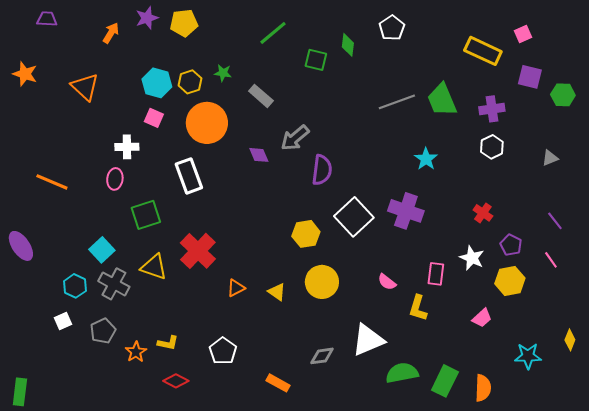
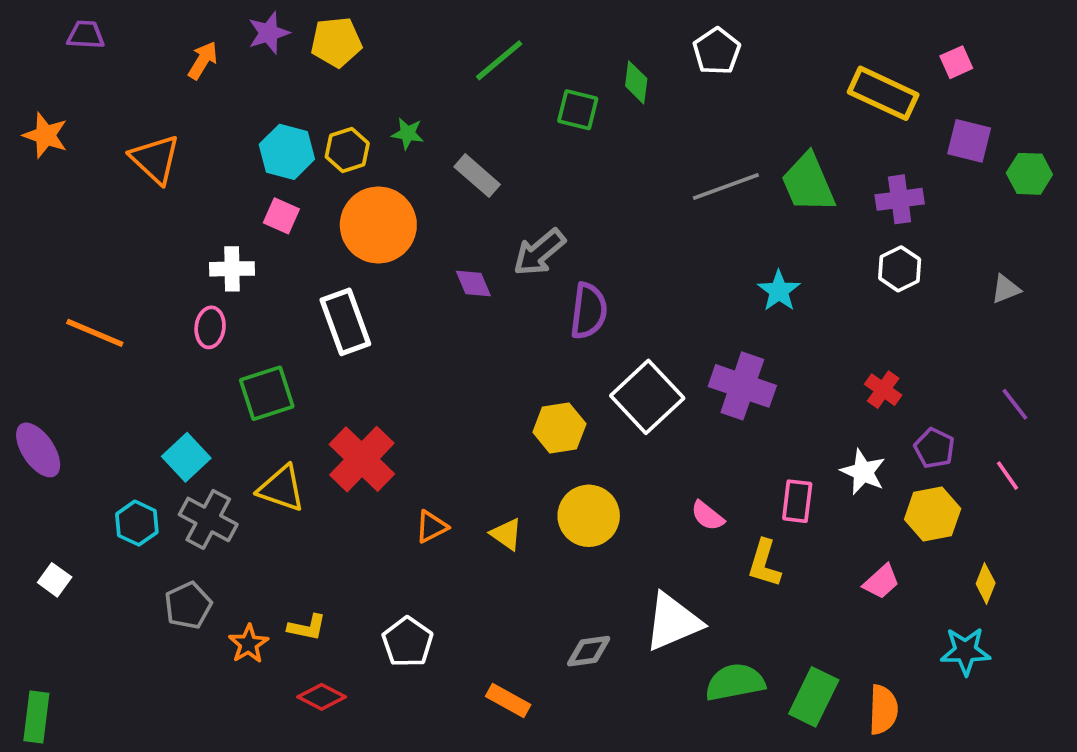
white square: (63, 321) -> (55, 580), moved, turned -30
yellow diamond: (570, 340) -> (986, 583), moved

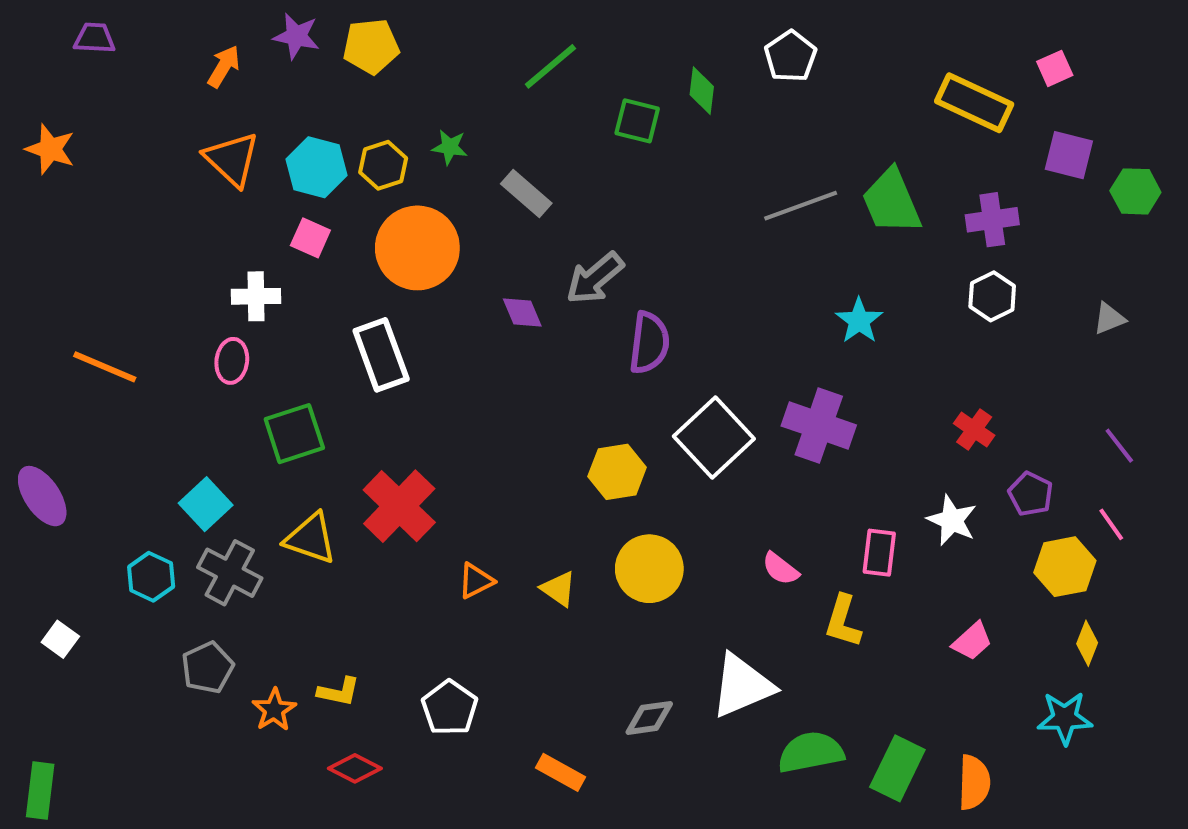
purple star: (269, 33) -> (296, 36), turned 30
orange triangle: (155, 159) -> (232, 159), moved
yellow hexagon: (933, 514) -> (1065, 567), moved

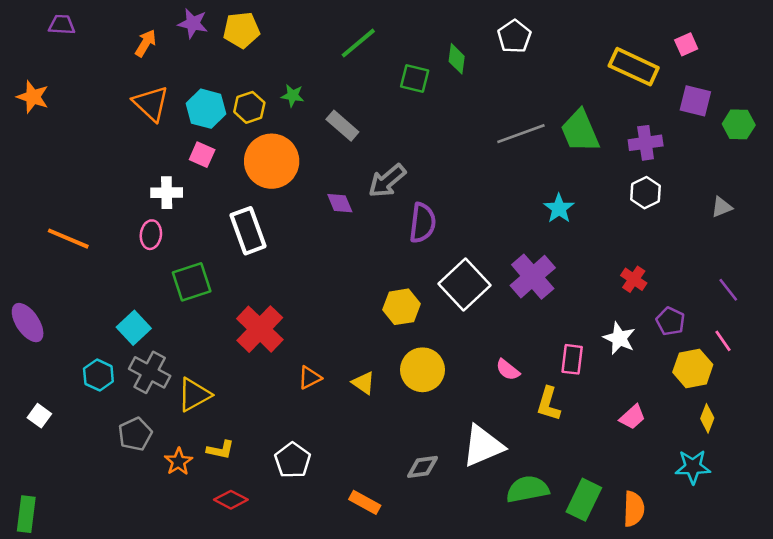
purple cross: (819, 425) -> (533, 277), turned 30
yellow triangle: (310, 538) -> (194, 395), moved, turned -48

